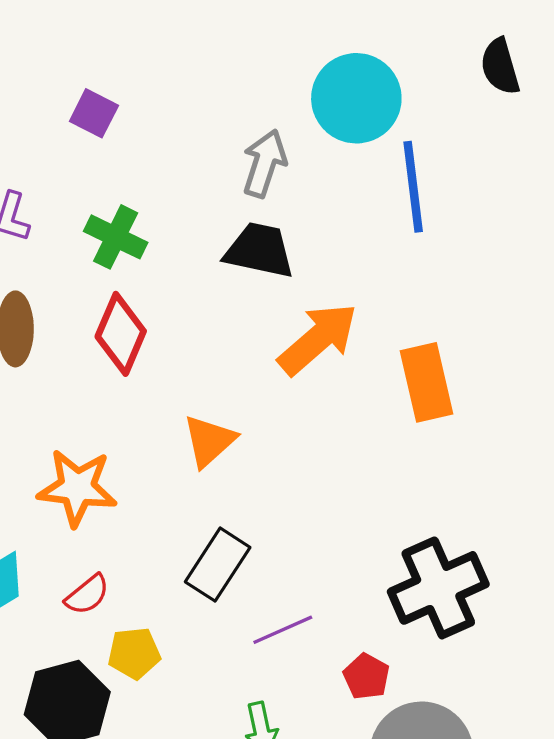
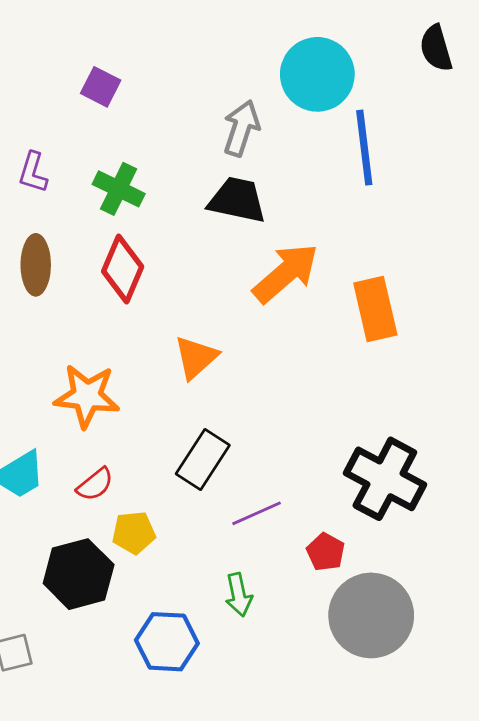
black cross: (438, 588) -> (385, 479), turned -38

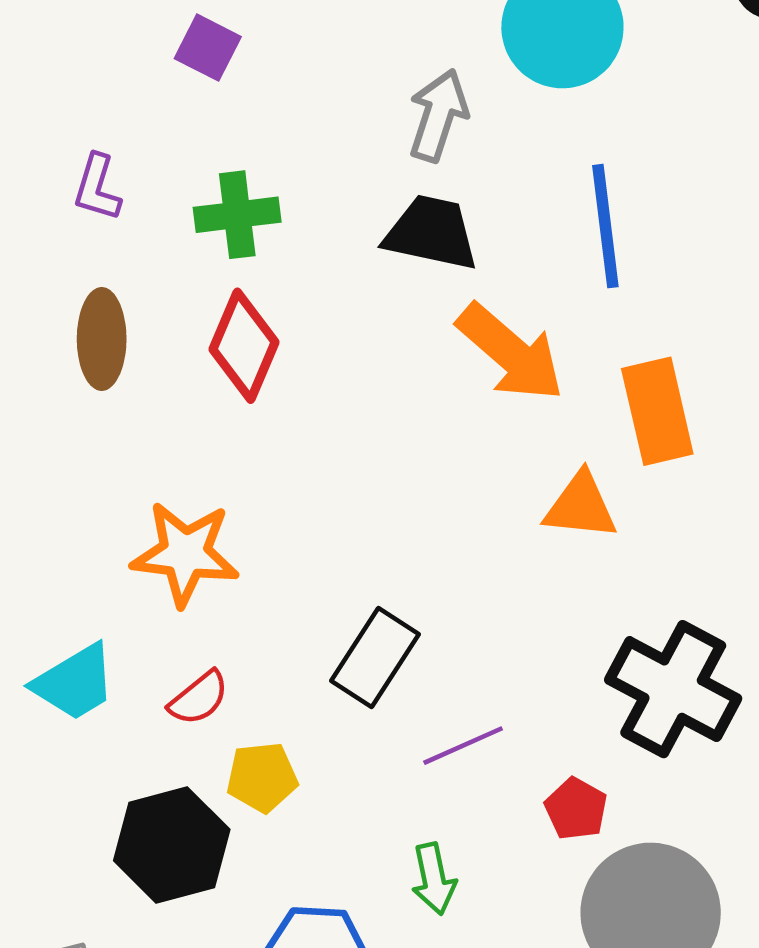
blue line: (364, 148) -> (605, 226), moved
green cross: (119, 189) -> (237, 215), turned -33
orange arrow: (286, 273) -> (511, 353), turned 82
orange triangle: (196, 357) -> (581, 506), moved, turned 48

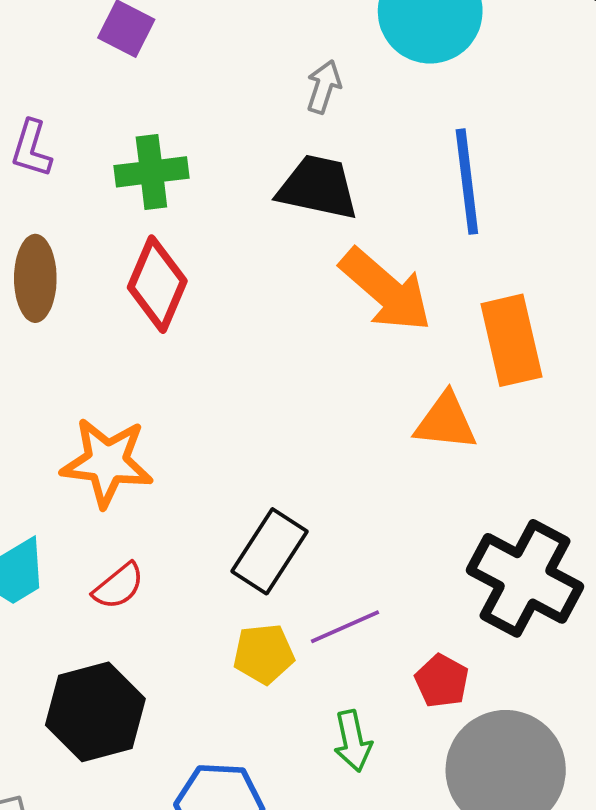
gray arrow: (438, 115) -> (324, 87), size x0.7
yellow pentagon: (262, 777) -> (264, 654), moved
green arrow: (434, 879) -> (353, 741), moved

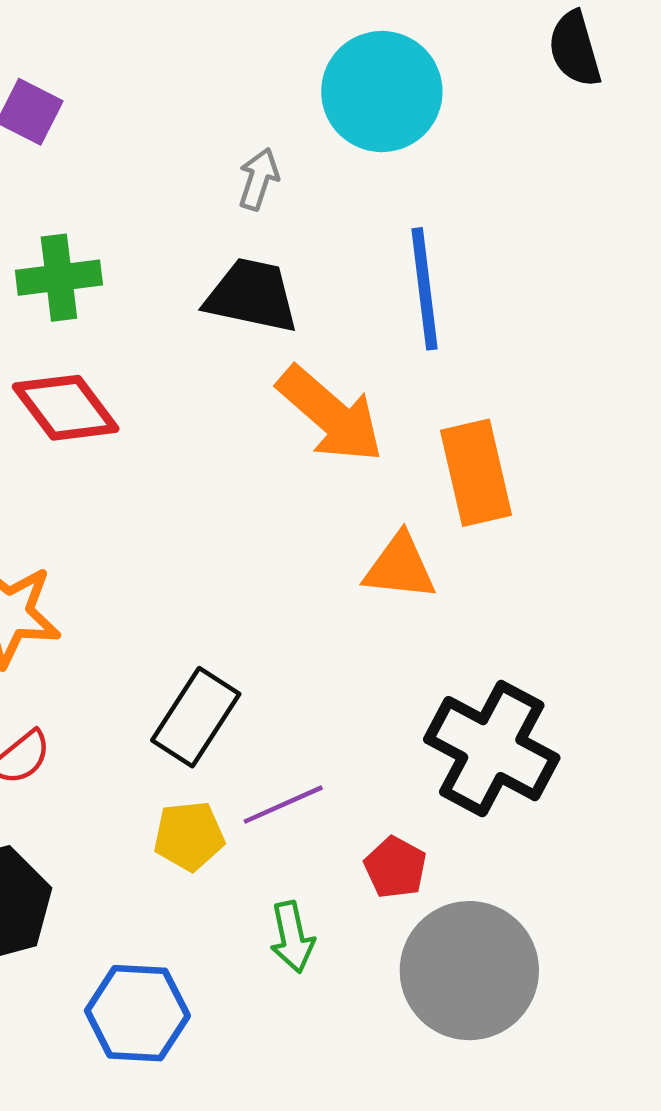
red diamond: (157, 284) -> (66, 408), turned -60

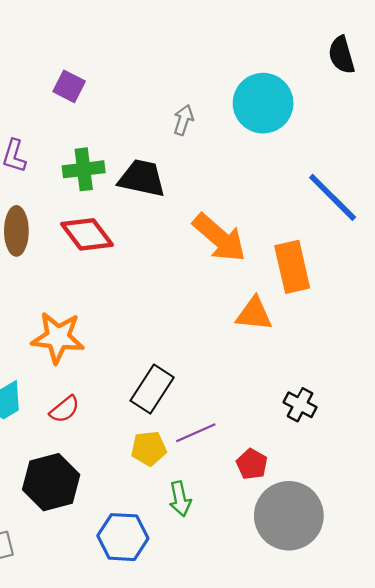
cyan circle: (382, 92) -> (263, 103), moved
blue line: (424, 289) -> (333, 197), moved, turned -38
black trapezoid: (252, 296) -> (142, 178), moved
black cross: (492, 749) -> (300, 405), size x0.5
green arrow: (292, 937) -> (180, 499), moved

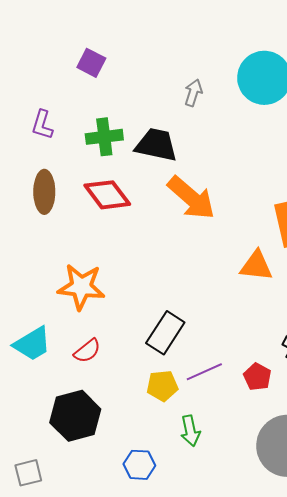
orange arrow: (219, 238) -> (191, 198), moved
red pentagon: (252, 464) -> (257, 377), moved
blue hexagon: (123, 537) -> (139, 465), size x0.7

